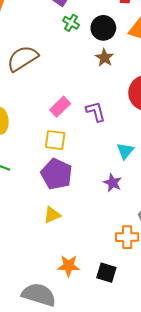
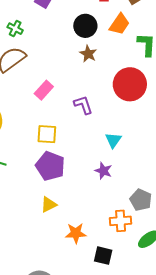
green cross: (71, 23) -> (15, 29), moved
pink rectangle: (60, 107) -> (44, 90), moved
orange star: (69, 266) -> (76, 233), moved

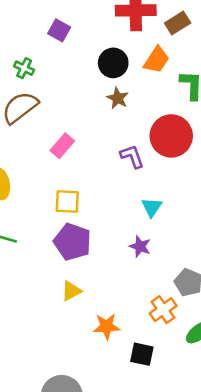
purple L-shape: (83, 105) -> (132, 156), moved
orange cross: (121, 221) -> (163, 310), turned -30

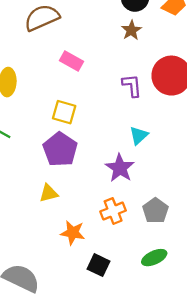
pink rectangle: (62, 146) -> (71, 61), turned 65
purple star: (140, 246) -> (120, 168), size x1.4
orange cross: (163, 310) -> (113, 211), moved

